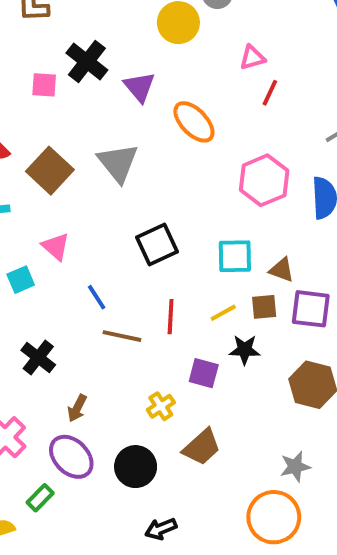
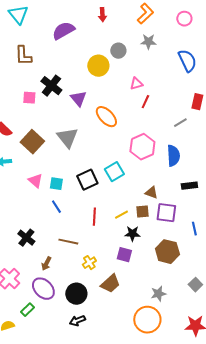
cyan square: (235, 256) -> (114, 172), moved, turned -30
cyan square: (21, 280) -> (56, 184), moved, turned 32
brown line: (122, 336) -> (68, 242), moved
purple square: (204, 373) -> (124, 255), moved
black arrow: (161, 529) -> (77, 321), moved

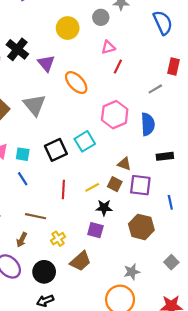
gray circle: (118, 51) -> (101, 17), moved
brown square: (142, 212) -> (115, 184), turned 32
brown arrow: (46, 264) -> (22, 240), moved

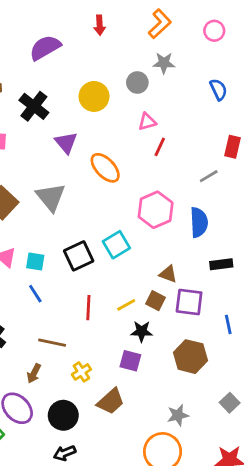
blue semicircle: (163, 23) -> (218, 89), size x0.7
black cross: (17, 49) -> (34, 106), moved

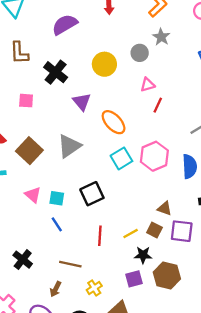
gray star: (164, 63) -> (161, 37), turned 30
gray triangle: (51, 197) -> (69, 146), turned 35
cyan square: (116, 245) -> (121, 158), moved
brown hexagon: (190, 357) -> (167, 275), moved
purple square: (130, 361) -> (134, 279), turned -30

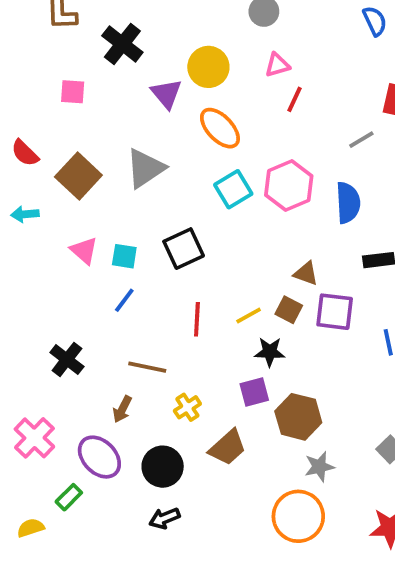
yellow circle: (104, 64) -> (208, 67), moved
blue line: (57, 224) -> (124, 300), turned 70
brown hexagon: (167, 275) -> (298, 417), moved

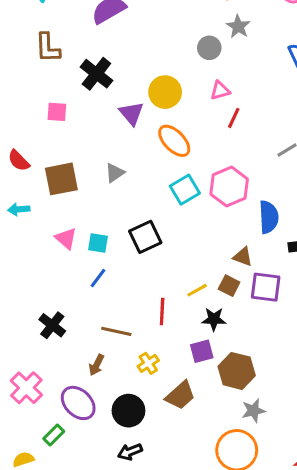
gray triangle: (145, 168) -> (115, 173), size x0.6
brown square: (78, 176) -> (61, 179), turned 36
blue semicircle: (348, 203) -> (269, 217), moved
red line: (197, 319) -> (162, 312), moved

